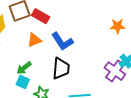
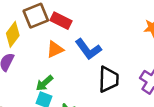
black trapezoid: (61, 68) -> (109, 79), moved

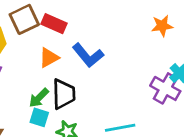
black trapezoid: (109, 79) -> (64, 94), moved

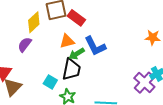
green arrow: (39, 98) -> (77, 54), moved

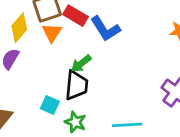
orange triangle: (67, 41) -> (52, 33), moved, turned -35
blue L-shape: (95, 46) -> (105, 29), moved

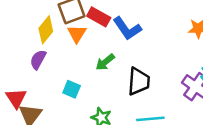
black trapezoid: (76, 85) -> (139, 81), moved
cyan square: (50, 105) -> (72, 89), moved

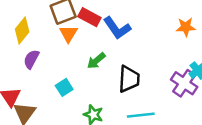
yellow diamond: (46, 30) -> (22, 31), moved
cyan square: (72, 89) -> (64, 87), turned 35

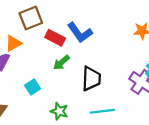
red rectangle: (89, 17) -> (55, 38), moved
orange triangle: (68, 34) -> (13, 43), moved, turned 30

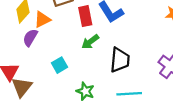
red rectangle: (55, 38) -> (85, 16), turned 48

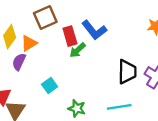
green arrow: (90, 42) -> (78, 50), moved
black trapezoid: (120, 60) -> (127, 72), moved

